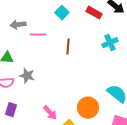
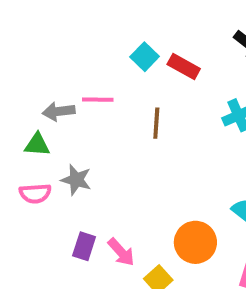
red rectangle: (94, 13) -> (184, 66), moved
gray arrow: (18, 25) -> (59, 111), moved
purple rectangle: (11, 110) -> (84, 246), moved

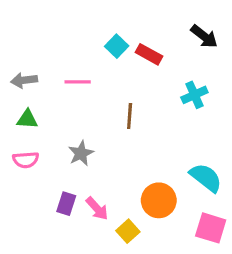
gray arrow: (59, 111) -> (24, 80), moved
brown line: (156, 123) -> (130, 116), moved
gray star: (76, 180) -> (81, 153), moved, turned 30

